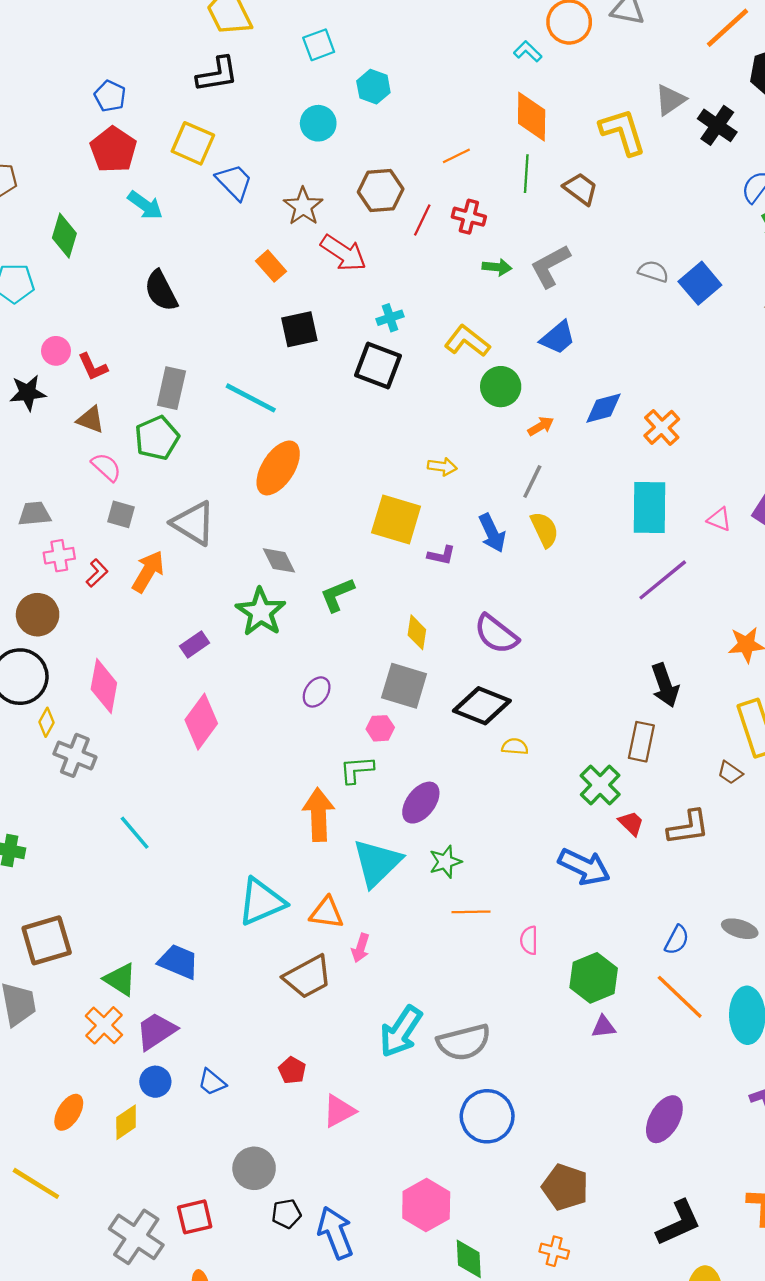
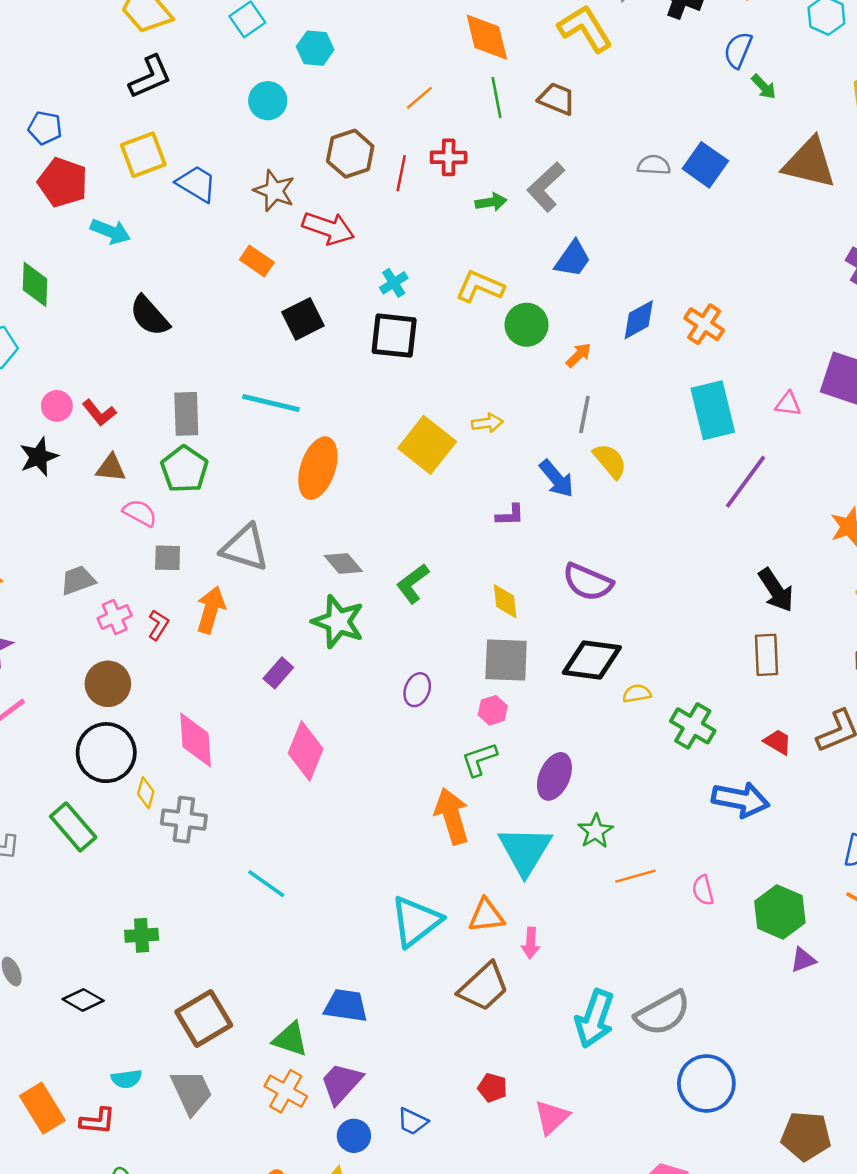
yellow square: (193, 143) -> (143, 155), turned -30
yellow square: (396, 519) -> (427, 445), moved, turned 36
green cross: (600, 785) -> (693, 726), moved

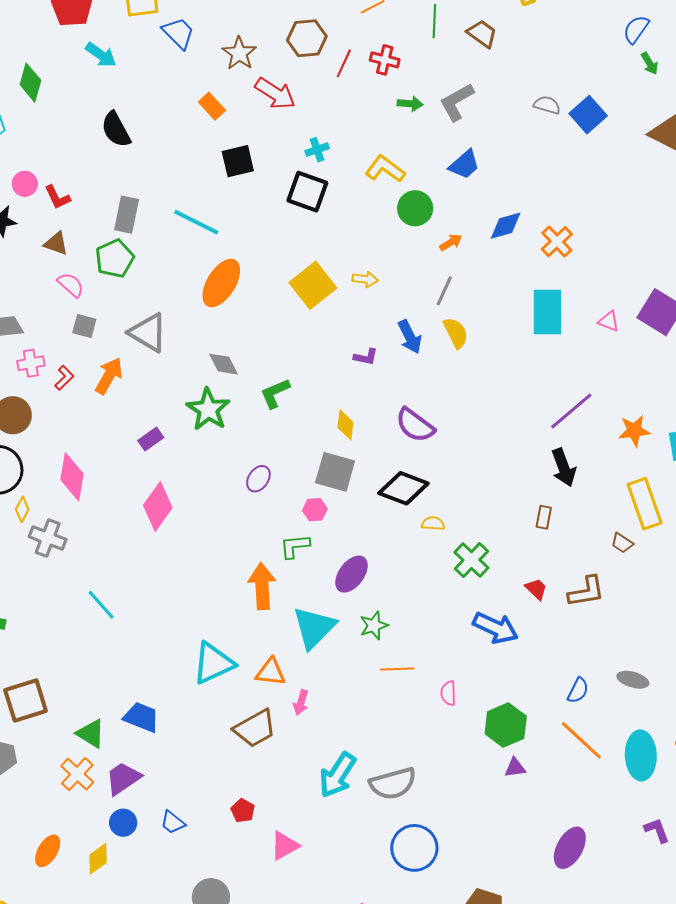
purple line: (746, 482) -> (571, 411), moved
brown rectangle: (767, 655) -> (544, 517), size x0.7

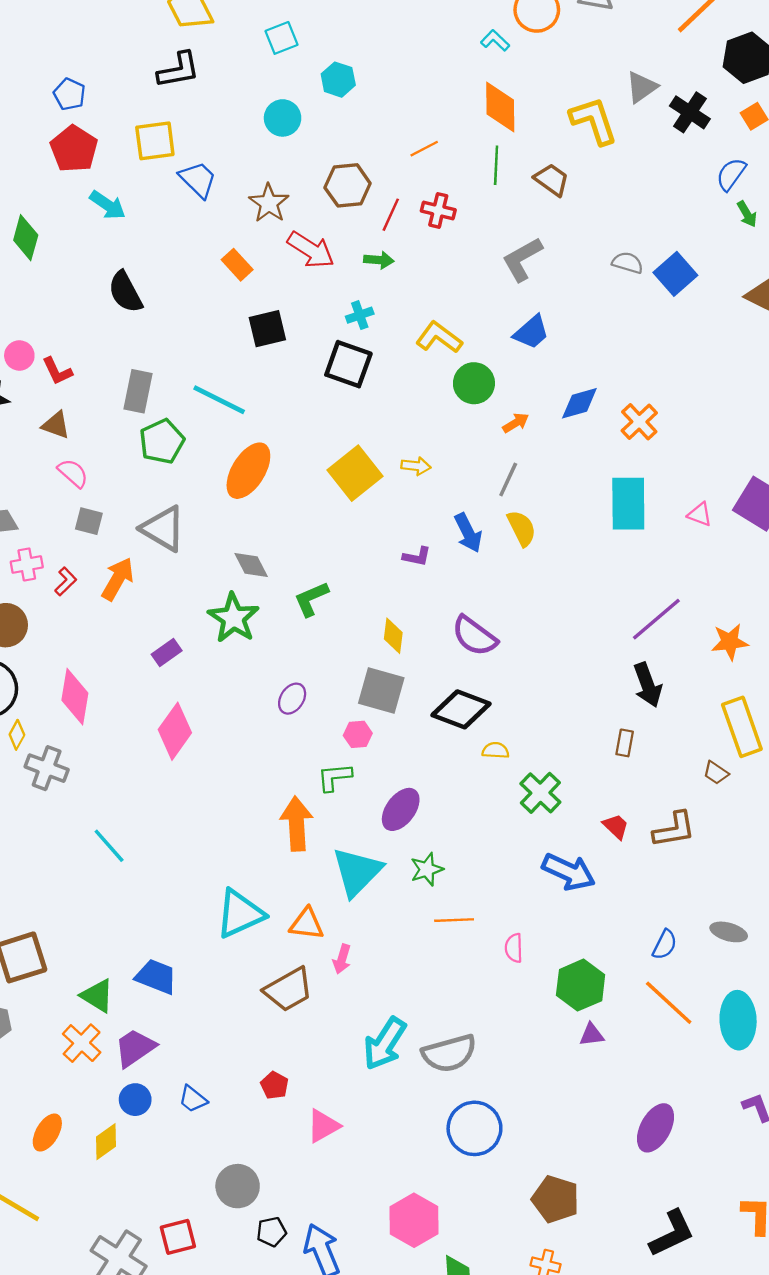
green arrow: (410, 104) -> (379, 260), moved
green pentagon: (115, 258) -> (162, 441), moved

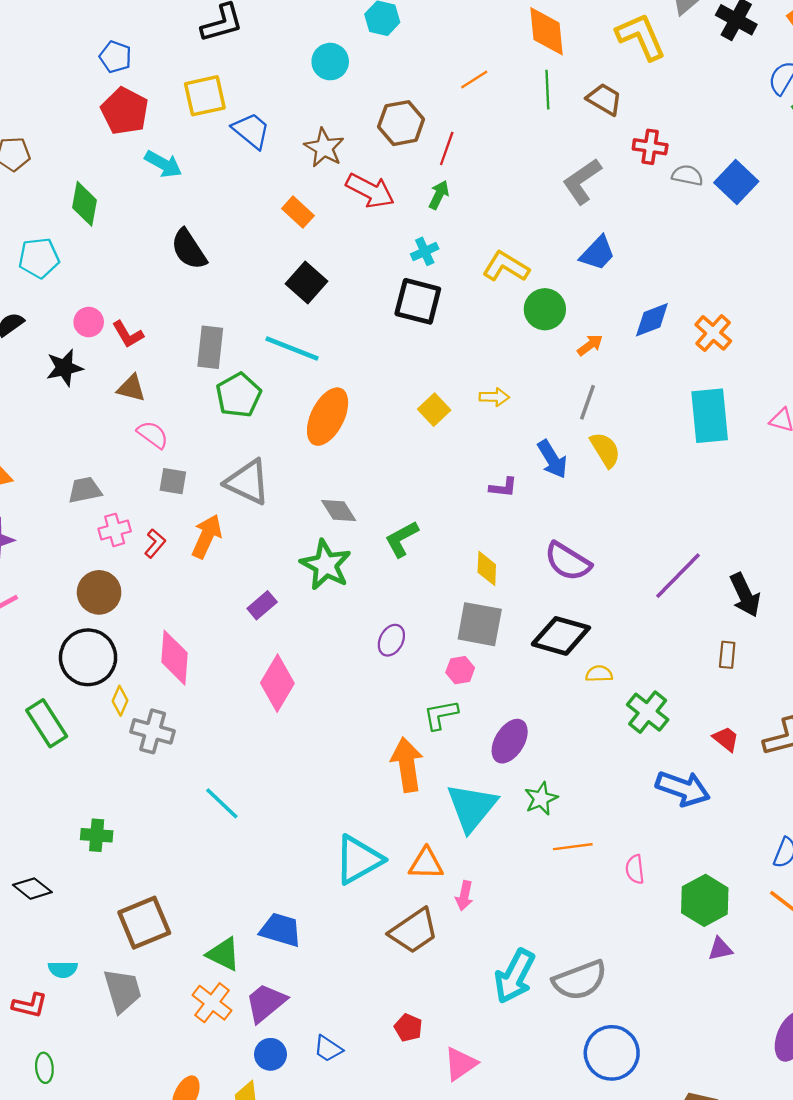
red cross: (438, 210) -> (650, 147), moved
green arrow: (379, 260) -> (439, 195), turned -64
black square: (267, 329) -> (307, 282), moved, turned -30
yellow square: (355, 473) -> (434, 410), size x0.6
purple line: (656, 619) -> (678, 576), moved

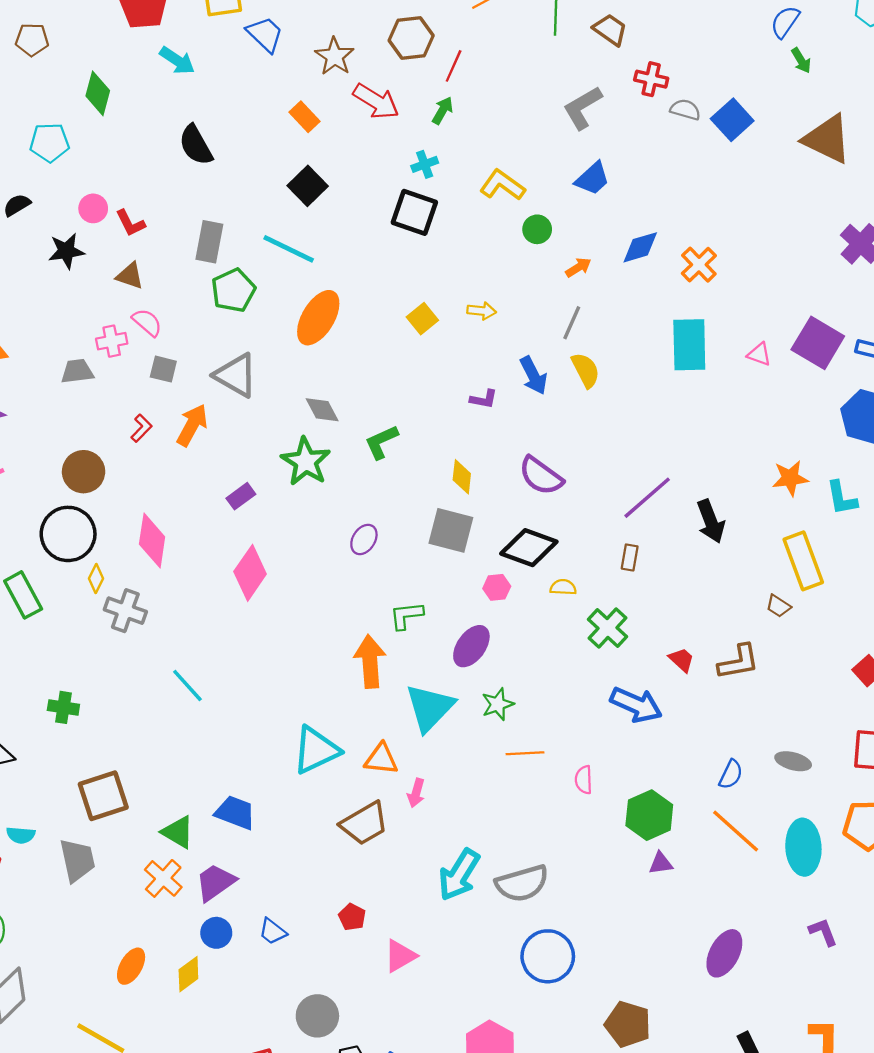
green circle: (545, 309) -> (537, 229), size x0.7
pink cross: (115, 530) -> (112, 341), moved
brown rectangle: (727, 655) -> (630, 557), moved
pink hexagon: (460, 670) -> (497, 587), moved

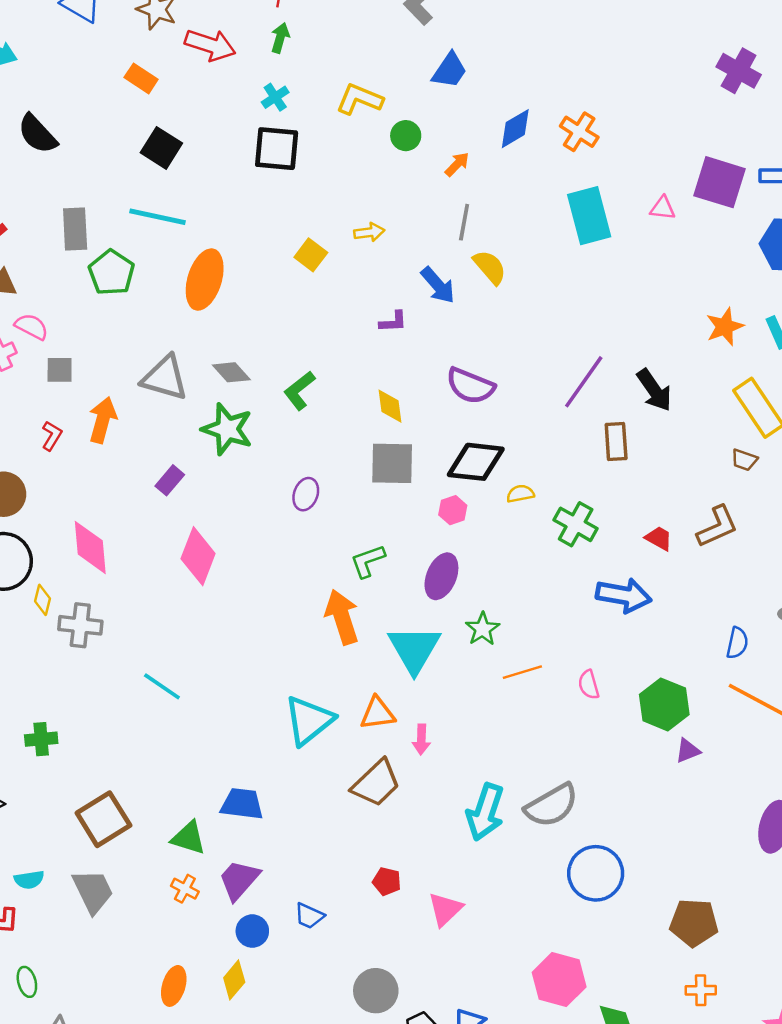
gray triangle: (236, 375) -> (165, 378), moved
brown rectangle: (630, 557) -> (616, 442), moved, size x1.4
orange cross: (163, 878) -> (185, 889), size x0.7

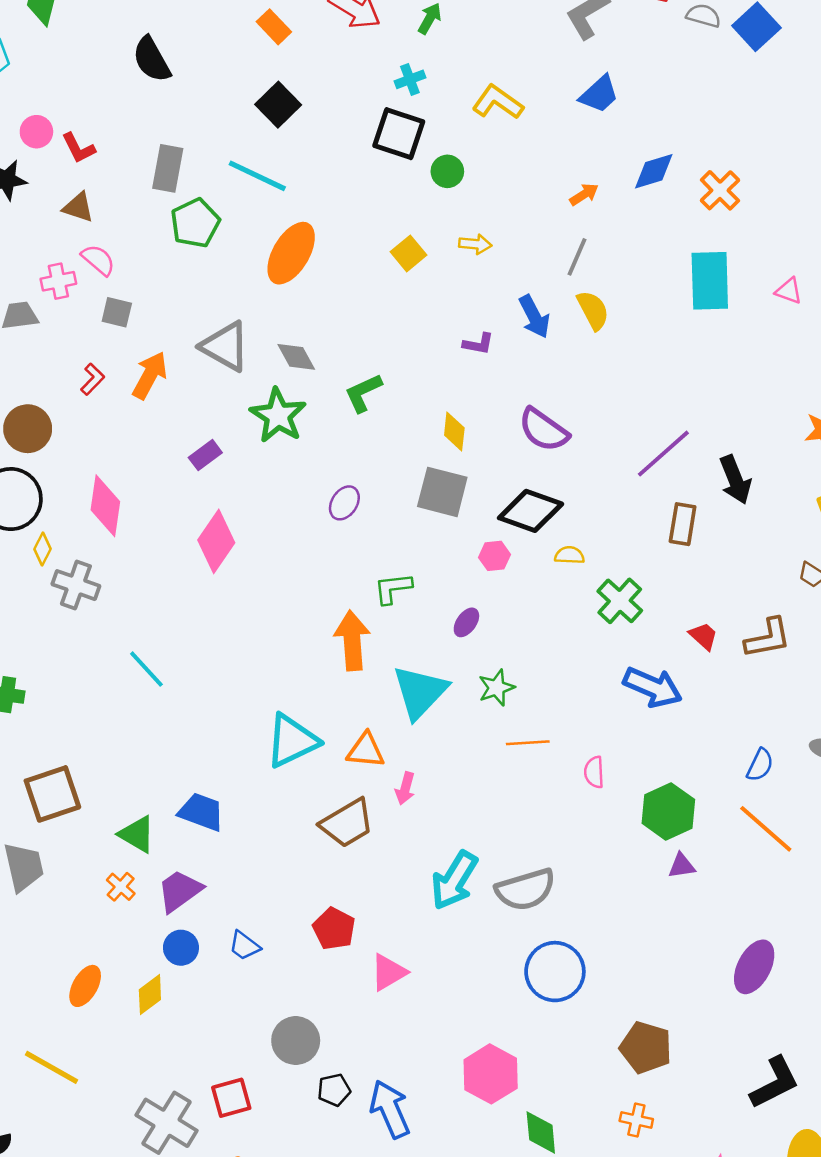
green circle: (406, 136) -> (447, 171), moved
purple ellipse: (441, 576) -> (466, 622), size x0.6
red pentagon: (387, 881) -> (334, 929), size x1.4

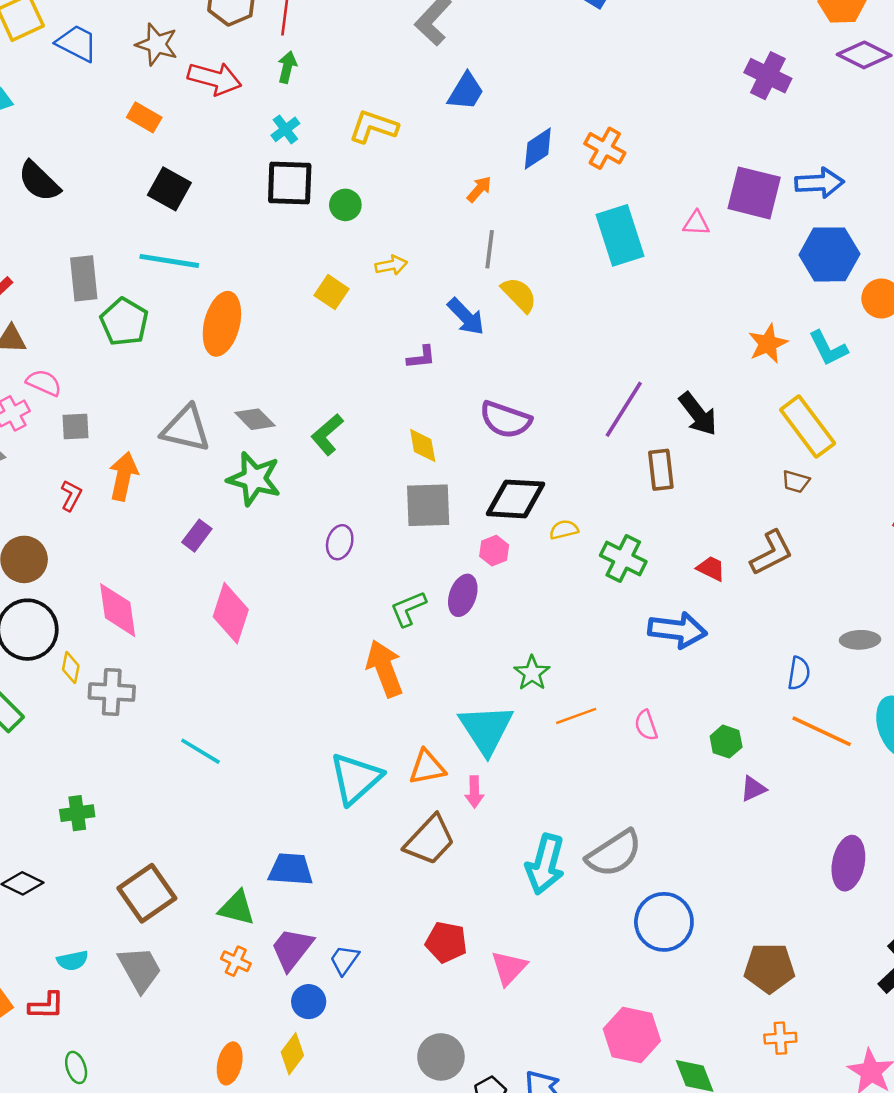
purple ellipse: (466, 622) -> (463, 595), moved, size x1.4
cyan triangle: (420, 692) -> (486, 729), moved
green hexagon: (668, 811) -> (726, 742), size x0.6
blue trapezoid: (244, 946) -> (344, 960), moved, turned 104

